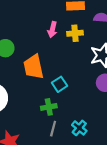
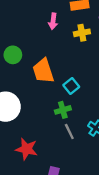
pink arrow: (52, 30) -> (53, 21), moved
gray line: (53, 129) -> (69, 131), turned -35

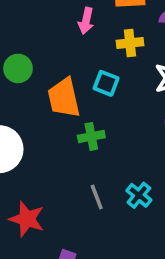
cyan square: (71, 86) -> (106, 83), moved, turned -35
green cross: (63, 110) -> (91, 136), moved

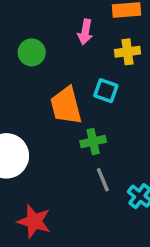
green circle: (18, 68) -> (32, 52), moved
gray line: (97, 197) -> (103, 180), moved

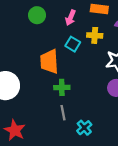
green circle: (32, 52) -> (37, 15), moved
cyan square: (106, 91) -> (73, 44), moved

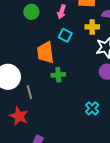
yellow cross: (95, 35) -> (92, 27), moved
gray line: (63, 113) -> (29, 92), moved
cyan cross: (84, 128) -> (92, 108), moved

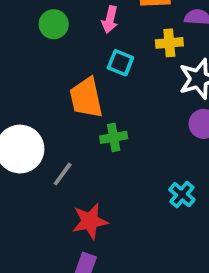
gray line: (29, 92) -> (63, 174), turned 56
red star: (19, 116) -> (90, 221), moved, turned -30

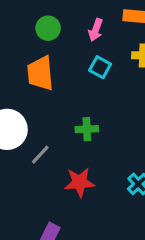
orange trapezoid: (86, 98) -> (40, 73), moved
red star: (90, 221) -> (80, 182), moved

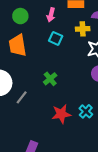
green cross: (87, 129) -> (50, 79), turned -32
red star: (80, 182) -> (61, 114), moved

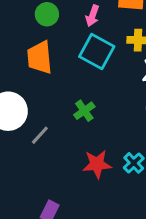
cyan square: (56, 38) -> (97, 51), size x1.6

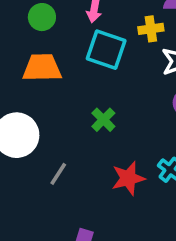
orange trapezoid: (40, 57) -> (42, 68), turned 104
gray line: (40, 135) -> (58, 174), moved

